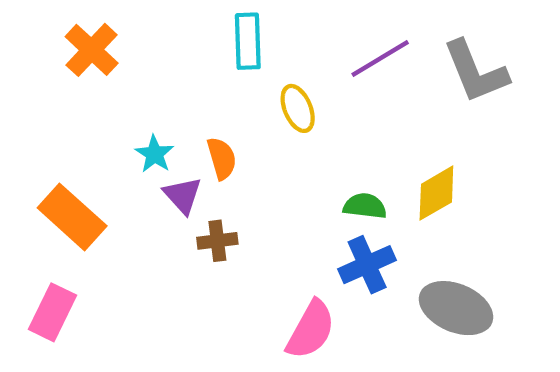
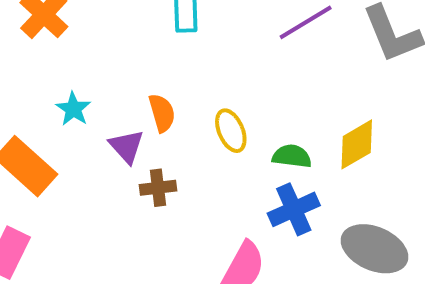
yellow ellipse: (298, 108) -> (231, 131), moved
cyan star: (154, 154) -> (73, 109), moved

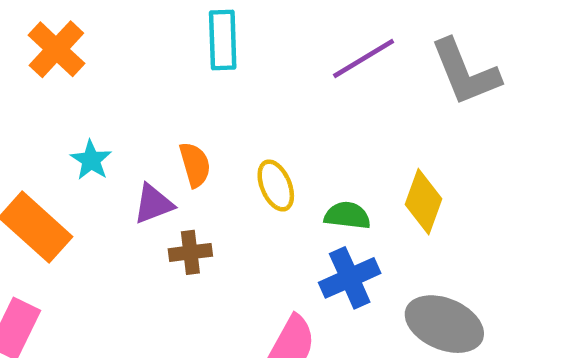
yellow diamond: (357, 144) -> (424, 202), turned -40
purple triangle: (127, 146) -> (153, 204), turned 51

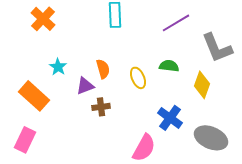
gray L-shape: (465, 72) -> (217, 48), moved
green semicircle: (347, 216) -> (169, 66), moved
blue cross: (350, 278) -> (170, 118), turned -30

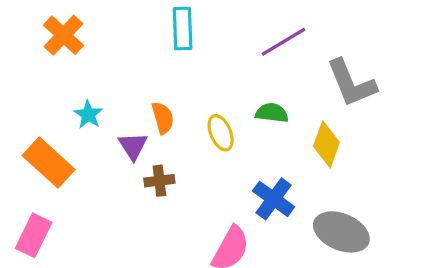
purple triangle: (85, 86) -> (133, 146), turned -42

